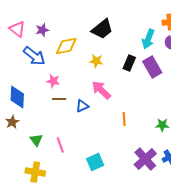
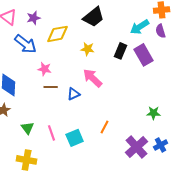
cyan arrow: (148, 39) -> (140, 27), turned 36
orange line: (124, 119) -> (105, 127), moved, turned 32
cyan square: (95, 162) -> (75, 138), moved

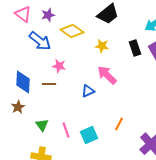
yellow diamond: (58, 34) -> (72, 31), turned 45
black rectangle: (121, 51) -> (135, 48), turned -42
brown line: (51, 87) -> (49, 84), moved

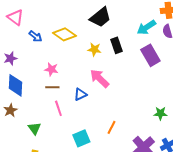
purple star: (48, 15) -> (10, 58), moved
blue arrow: (40, 41) -> (35, 36), moved, size x0.6
black rectangle: (135, 48) -> (116, 45), moved
brown line: (49, 84) -> (52, 87), moved
pink line: (66, 130) -> (58, 108), moved

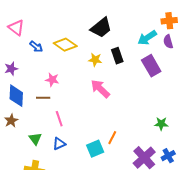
brown line: (52, 87) -> (43, 98), moved
blue triangle: (80, 94) -> (59, 144), moved
cyan square: (81, 138) -> (95, 149), moved

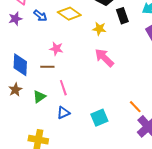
black rectangle: (117, 56) -> (122, 16), moved
purple star: (11, 69) -> (15, 19), moved
orange line: (112, 138) -> (135, 107), moved, turned -72
green triangle: (35, 139) -> (39, 97), moved, turned 32

